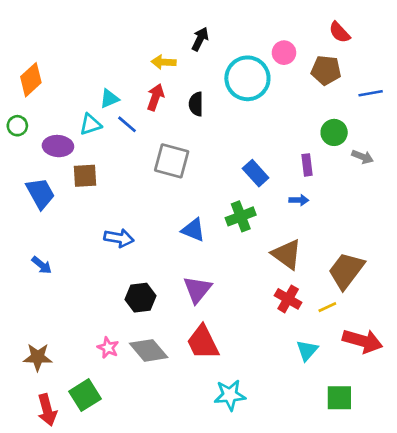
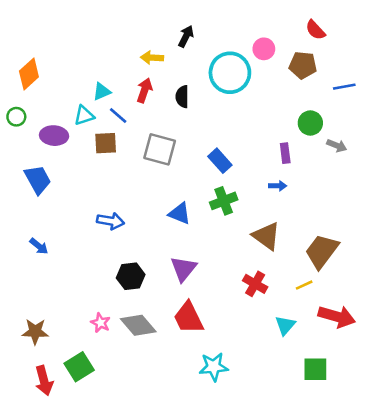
blue rectangle: (256, 173) -> (220, 161), moved
brown square: (85, 176) -> (106, 143), moved
red cross: (288, 299) -> (255, 284), moved

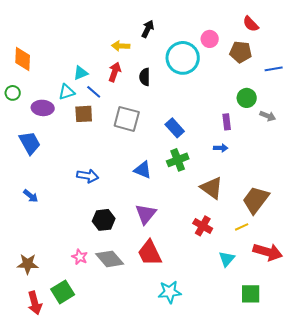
orange diamond: (29, 74) -> (23, 59), turned -45

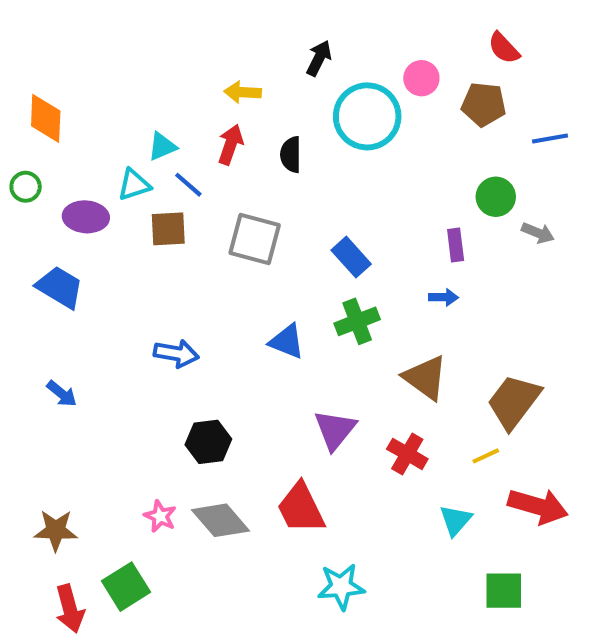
black arrow: (148, 29) -> (319, 58), moved
blue trapezoid: (30, 143) -> (60, 287), turned -30
purple triangle: (146, 214) -> (335, 430), moved

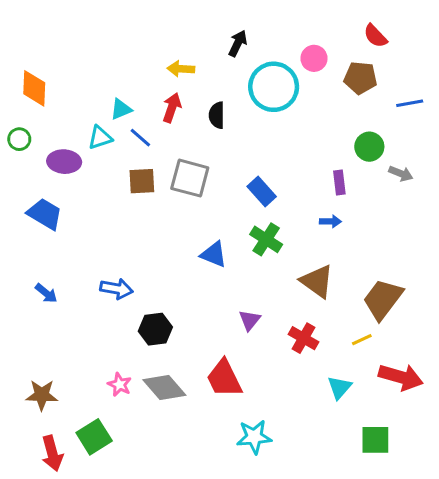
brown square: (168, 229) -> (142, 181), moved
green cross: (357, 321) -> (266, 239), turned -36
blue arrow: (176, 353) -> (117, 289), moved
purple triangle: (335, 430) -> (250, 320), size x0.7

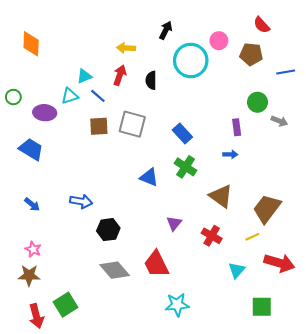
orange diamond: (34, 88) -> (31, 44), moved
pink star: (120, 385) -> (33, 249), moved

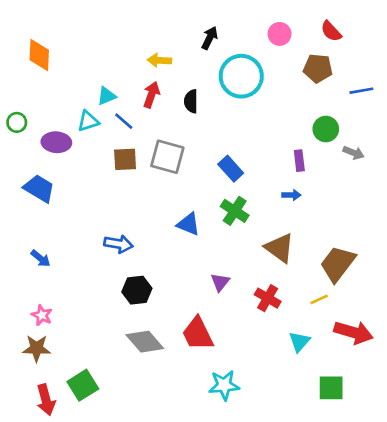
pink circle: (219, 41) -> (280, 34), moved
blue arrow: (81, 201) -> (118, 244), moved

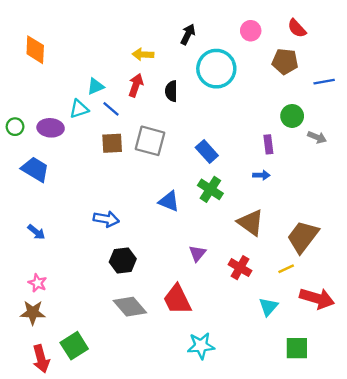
green circle: (17, 122) -> (15, 127), moved

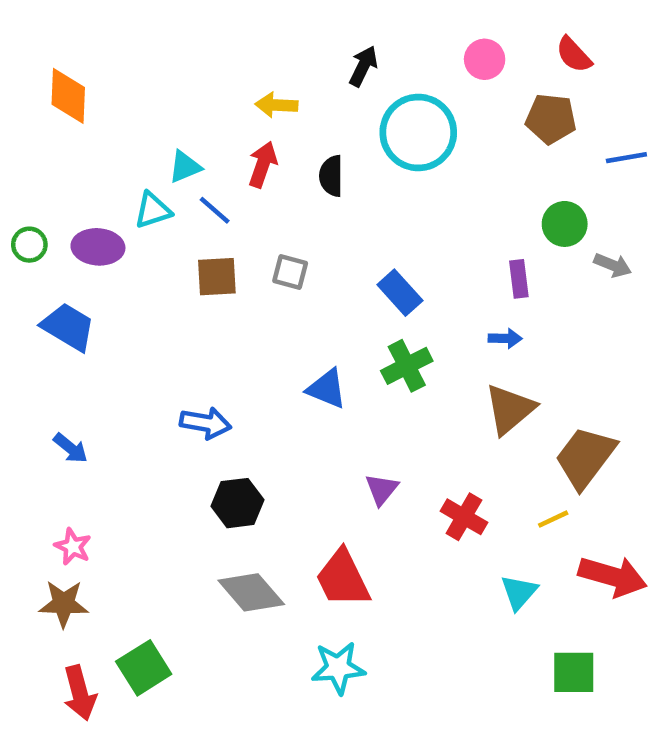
gray square: (150, 141) -> (290, 272), size x0.6
green cross: (210, 189) -> (407, 366), turned 30
brown triangle: (251, 223) -> (510, 409), moved, turned 44
cyan star: (201, 346) -> (338, 668), moved

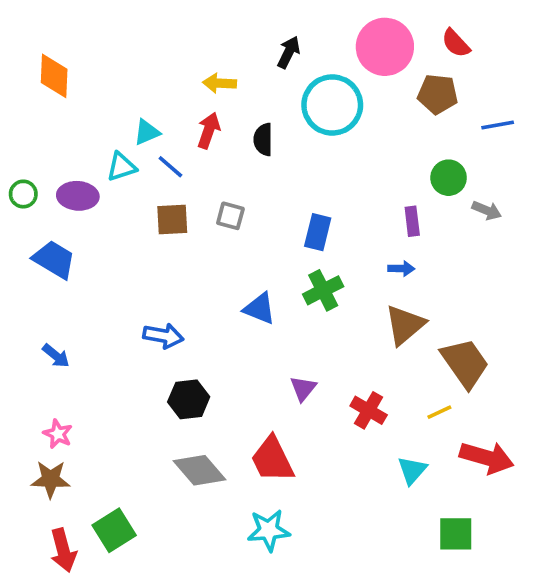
pink circle: (485, 59) -> (385, 47), size x1.8
blue rectangle: (400, 293) -> (318, 232), turned 56
brown trapezoid: (585, 457) -> (465, 363), turned 108

